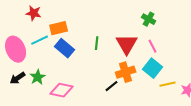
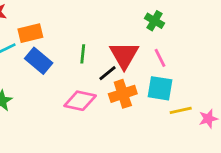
cyan square: (153, 68) -> (160, 88), turned -30
black line: (112, 86) -> (108, 73), moved
pink diamond: (62, 90) -> (80, 101), moved

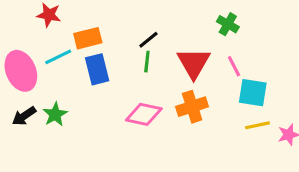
blue rectangle: (39, 61) -> (97, 69), turned 36
black line: (108, 73) -> (148, 40), moved
cyan square: (160, 88) -> (253, 93), moved

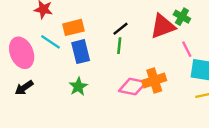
cyan line: (58, 57) -> (51, 42), turned 60
red triangle: (194, 63) -> (163, 26), moved, turned 40
green star: (55, 114) -> (78, 87), moved
pink diamond: (144, 114) -> (133, 87), moved

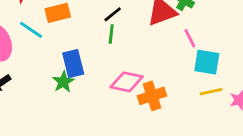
blue rectangle: (81, 52) -> (73, 64), moved
orange cross: (154, 81) -> (152, 96), moved

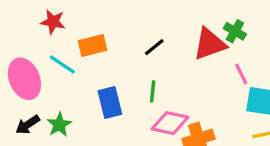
green line: (111, 34) -> (153, 91), moved
green star: (63, 82) -> (59, 125), moved

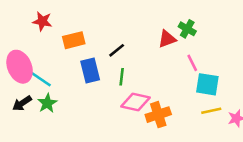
red triangle: (210, 44) -> (167, 39), size x0.7
black line: (154, 47) -> (117, 50), moved
cyan line: (62, 65) -> (41, 79), moved
blue rectangle: (110, 102) -> (90, 70), moved

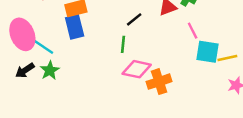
black line: (117, 50) -> (134, 19), moved
blue rectangle: (90, 70) -> (75, 27), moved
yellow line: (211, 111) -> (227, 58), moved

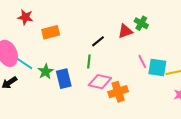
blue rectangle: (75, 27) -> (64, 79), moved
pink line: (193, 31) -> (142, 61), moved
green star: (50, 70) -> (46, 72), moved

